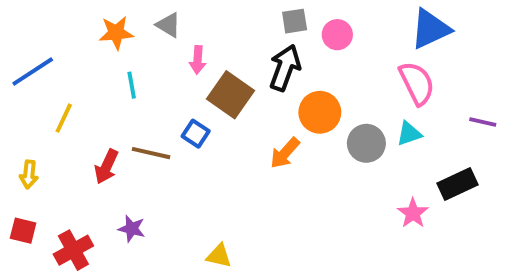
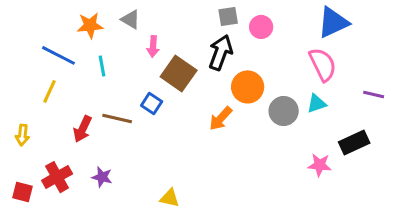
blue line: (33, 72) -> (59, 55), moved, turned 60
pink star: (413, 213) -> (320, 165), turned -30
red square: (23, 231) -> (23, 192), moved
red cross: (73, 250) -> (57, 177), moved

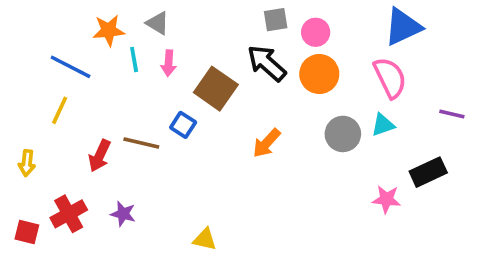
pink arrow: (153, 46) -> (169, 63), moved
black arrow: (221, 52) -> (267, 63), turned -68
cyan line: (102, 66) -> (134, 59), moved
orange circle: (248, 87) -> (319, 74), moved

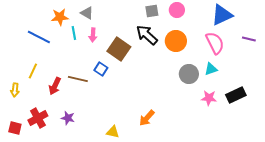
pink circle: (316, 32) -> (177, 10), moved
yellow line: (60, 110) -> (33, 71), moved
purple line: (452, 114) -> (249, 39), moved
orange arrow: (267, 143) -> (147, 118), moved
pink star: (386, 199) -> (209, 98), moved

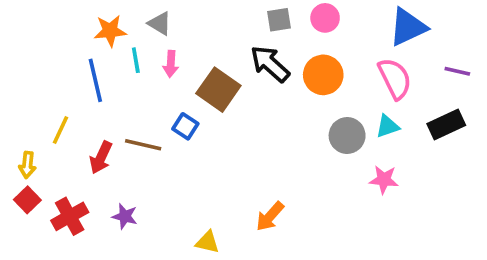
blue line: (39, 37) -> (95, 80), moved, turned 50
black rectangle: (236, 95) -> (446, 124), moved
red square: (15, 128) -> (27, 200), moved, turned 32

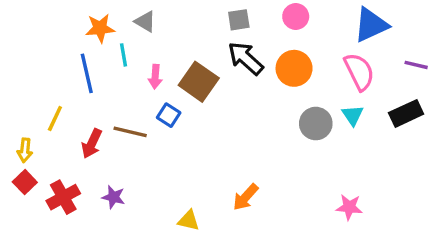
gray square: (279, 20) -> (239, 20), moved
pink arrow: (171, 64) -> (155, 77), moved
cyan triangle: (388, 126) -> (353, 115), turned -45
pink star: (384, 180) -> (349, 207), moved

